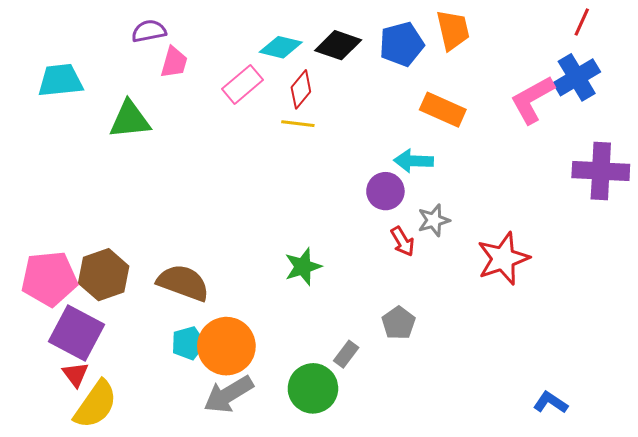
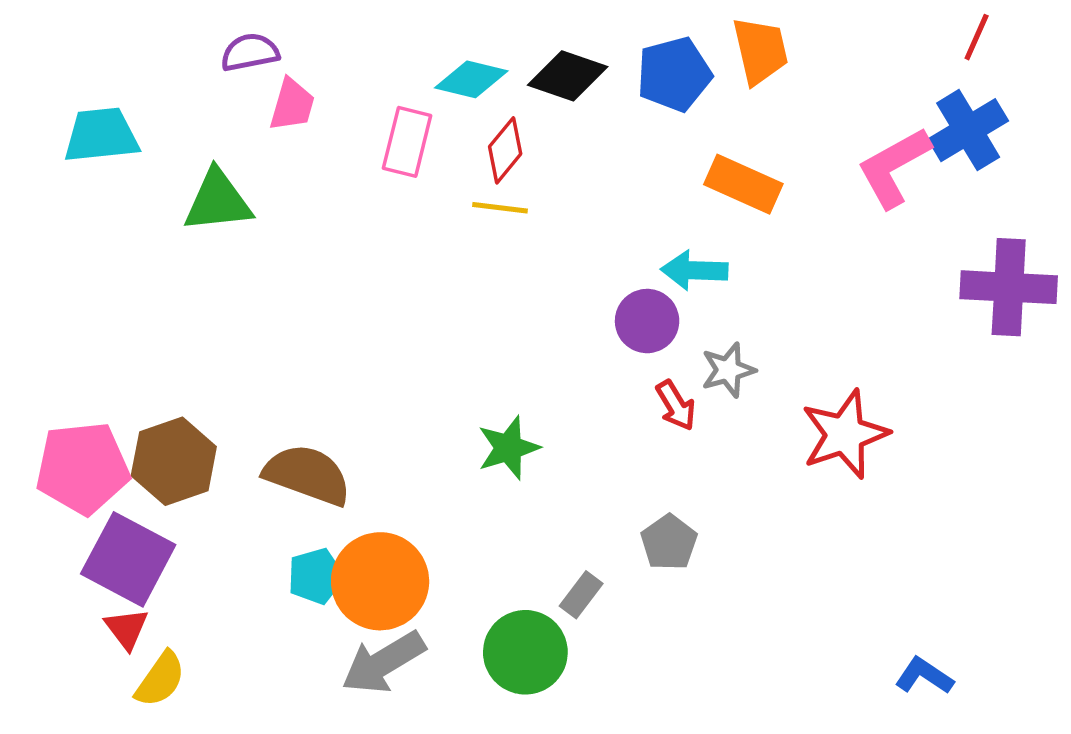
pink rectangle: (243, 84) -> (407, 142), turned -36
yellow semicircle: (96, 404) -> (160, 679), size x0.7

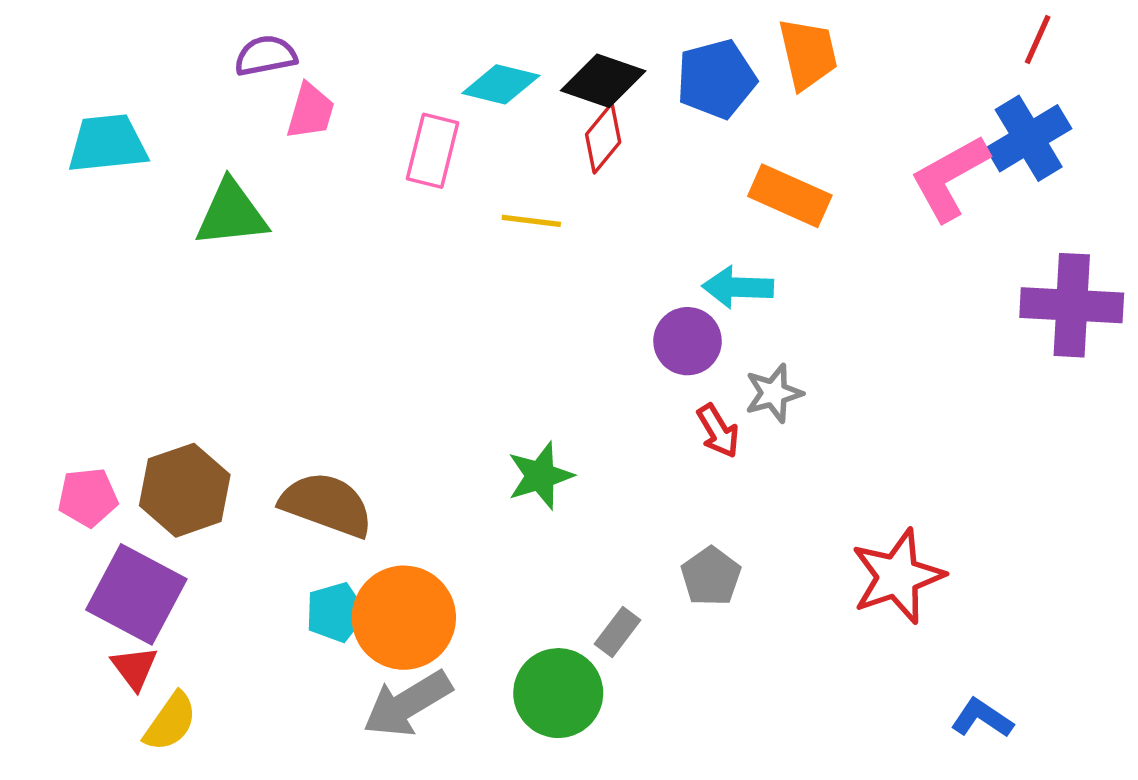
red diamond: (505, 150) -> (603, 138), moved
red star: (845, 434) -> (898, 576), moved
pink pentagon: (83, 468) -> (88, 497), size x0.6

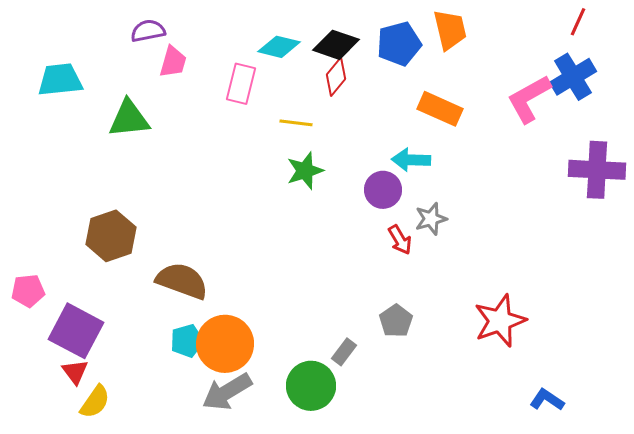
green star: (540, 476) -> (305, 171), moved
brown hexagon: (185, 490) -> (111, 236), moved
pink pentagon: (88, 497) -> (28, 291), moved

